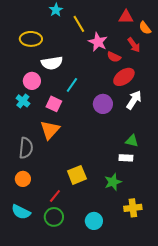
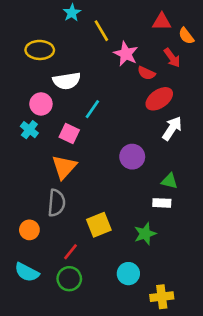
purple circle: (103, 104) -> (132, 157), moved
gray semicircle: (26, 148) -> (56, 203), moved
yellow cross: (133, 208) -> (162, 297), moved
cyan circle: (94, 221) -> (128, 274), moved

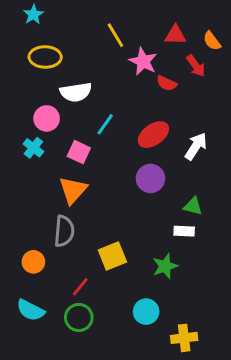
cyan star: (72, 13) -> (33, 15), moved
red triangle: (162, 22) -> (175, 35), moved
red ellipse: (159, 99) -> (153, 135), moved

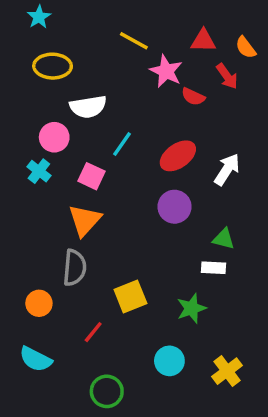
yellow line: (115, 35) -> (134, 41), turned -30
green circle: (79, 317) -> (107, 391), moved
yellow cross: (184, 338) -> (227, 371), moved, turned -30

